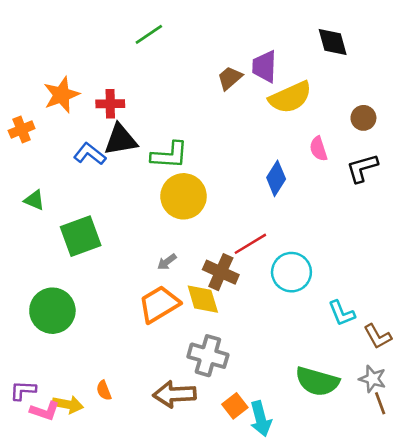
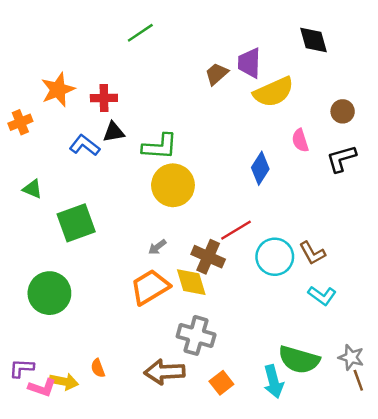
black triangle: (121, 140) -> (114, 132), size x0.7
cyan L-shape: (342, 313) -> (322, 296), turned -32
brown L-shape: (378, 336) -> (312, 253), moved
cyan arrow: (261, 419) -> (274, 382), moved

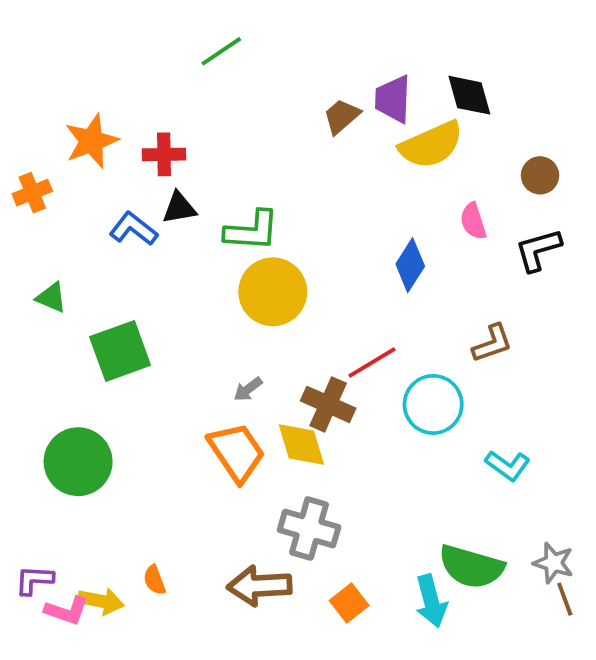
black diamond: (314, 40) -> (469, 95), moved
brown L-shape: (312, 253) -> (492, 343), moved, turned -80
orange trapezoid: (150, 287) -> (237, 452), turned 87

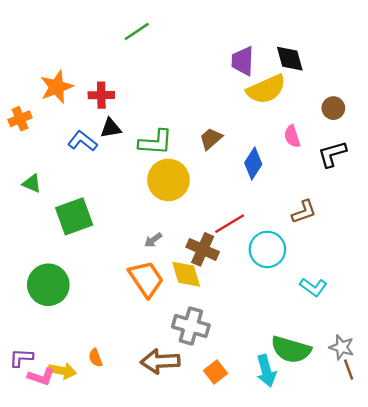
brown trapezoid: (342, 116) -> (211, 139), moved

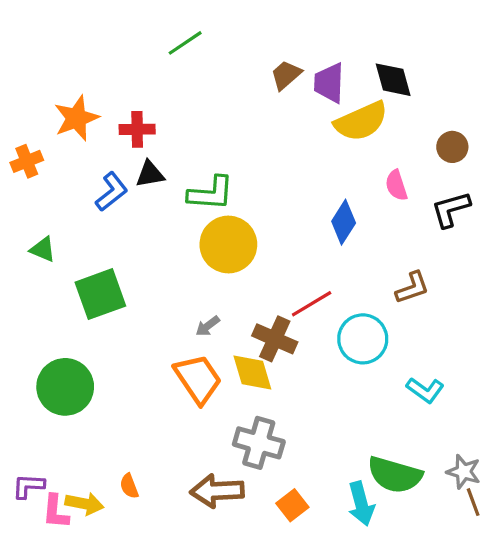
brown trapezoid: (211, 139) -> (286, 75), moved
blue L-shape: (82, 141) -> (112, 192), turned 104
pink L-shape: (41, 377) -> (56, 512), turned 76

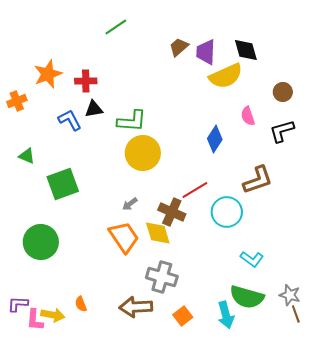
blue L-shape: (112, 192) -> (70, 120), turned -80
brown L-shape: (412, 288) -> (258, 180), size x1.4
cyan L-shape: (425, 390) -> (252, 259), moved

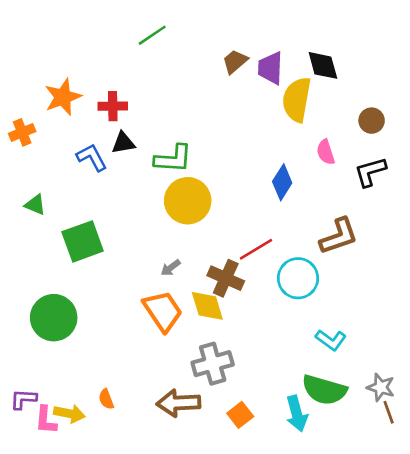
yellow semicircle: (226, 76) -> (297, 100), turned 124
gray cross: (162, 277) -> (213, 364), turned -32

